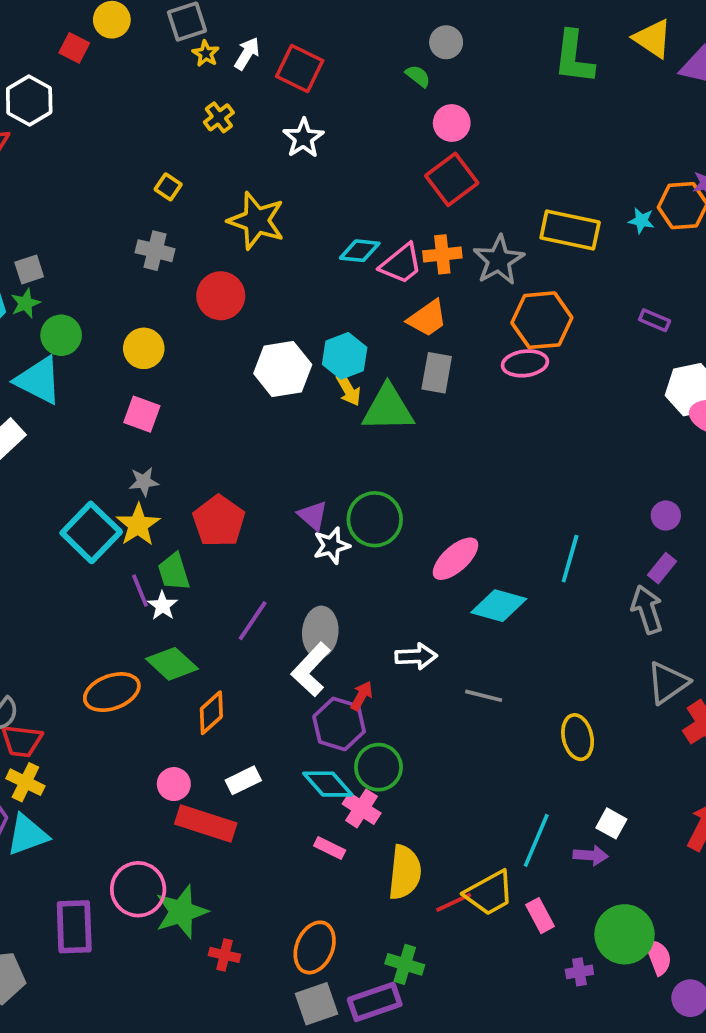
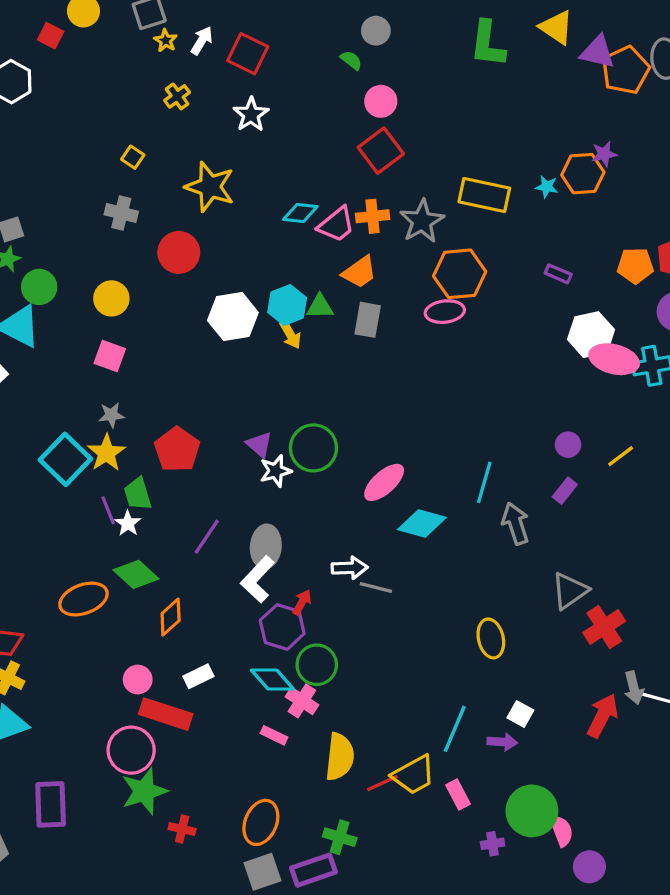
green triangle: (388, 408) -> (320, 307), moved, size x0.6
gray arrow: (647, 609) -> (515, 523), moved
gray line: (484, 696) -> (376, 588), moved
pink circle: (138, 889) -> (131, 750), moved

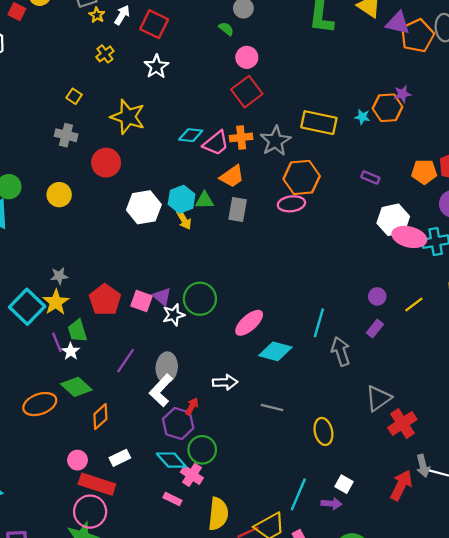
pink square: (110, 356) -> (142, 301), moved
gray line: (376, 588) -> (272, 407), moved
pink circle: (131, 750) -> (90, 512), moved

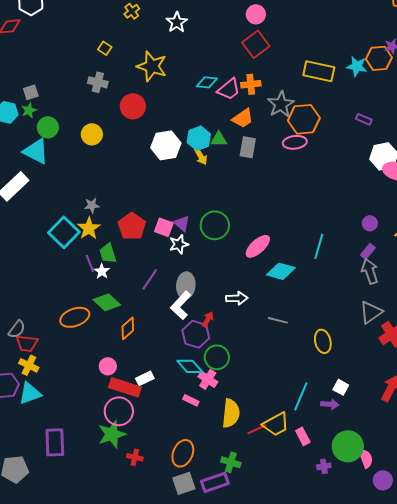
cyan star: (362, 117) -> (357, 66), size x1.5
gray star: (275, 141) -> (281, 104), moved
white star: (174, 315) -> (179, 244), moved
gray arrow: (341, 351) -> (370, 271), moved
white rectangle: (120, 458) -> (145, 378), moved

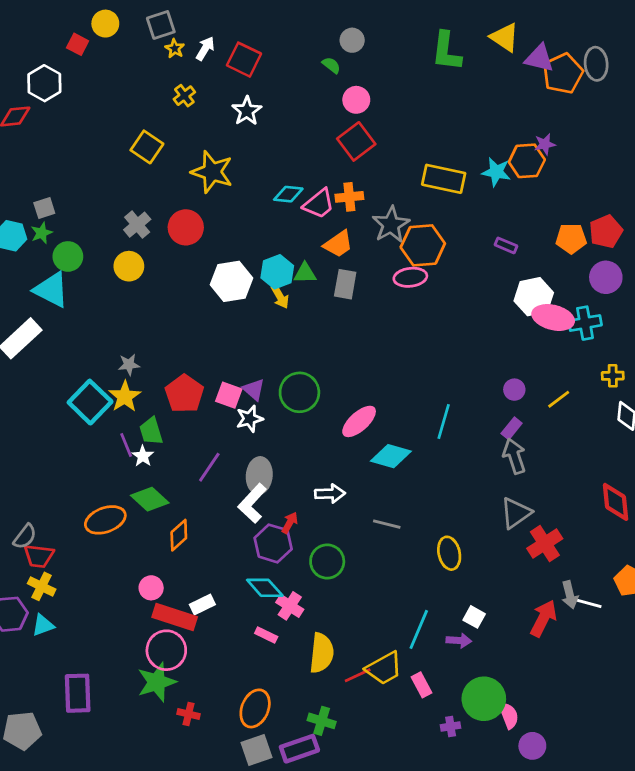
yellow square: (105, 48) -> (147, 147), size x1.6
gray cross: (98, 82) -> (137, 225), moved, turned 36
green circle: (217, 357) -> (327, 561), moved
cyan triangle: (30, 393) -> (43, 625), size x0.7

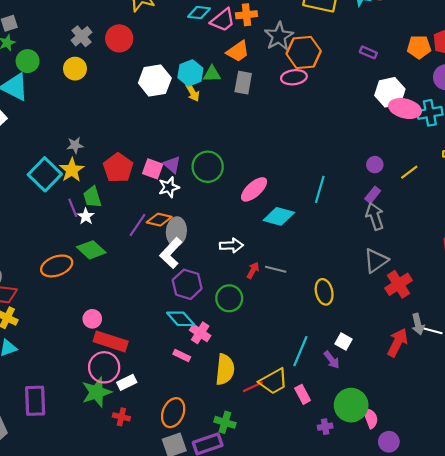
red arrow: (290, 523) -> (253, 270), moved
orange diamond: (179, 535) -> (159, 220), moved, turned 55
white rectangle: (202, 604) -> (127, 382), moved
purple arrow: (459, 641) -> (332, 360), turned 48

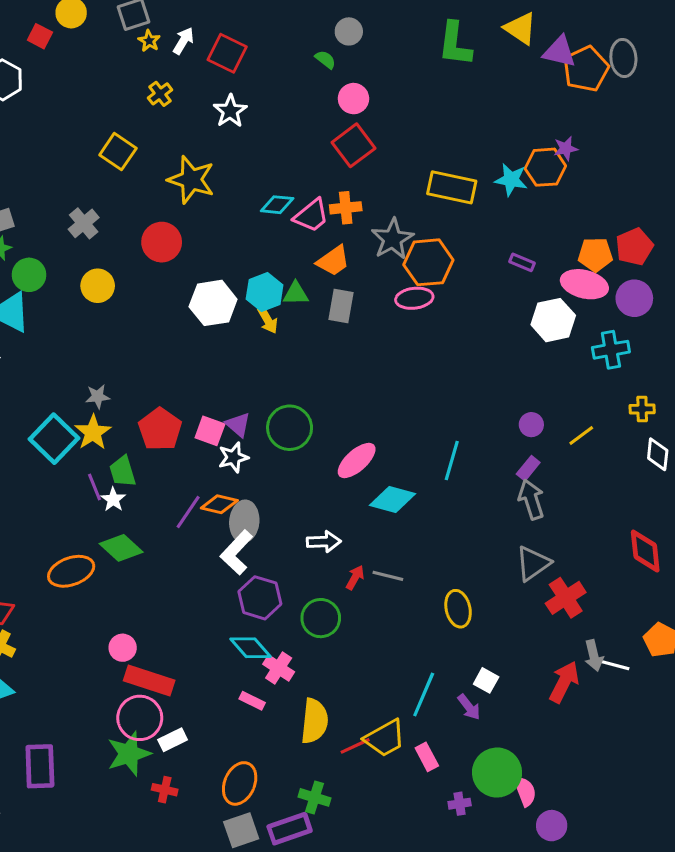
gray cross: (81, 36) -> (84, 223), moved
pink ellipse: (405, 109) -> (584, 284), moved

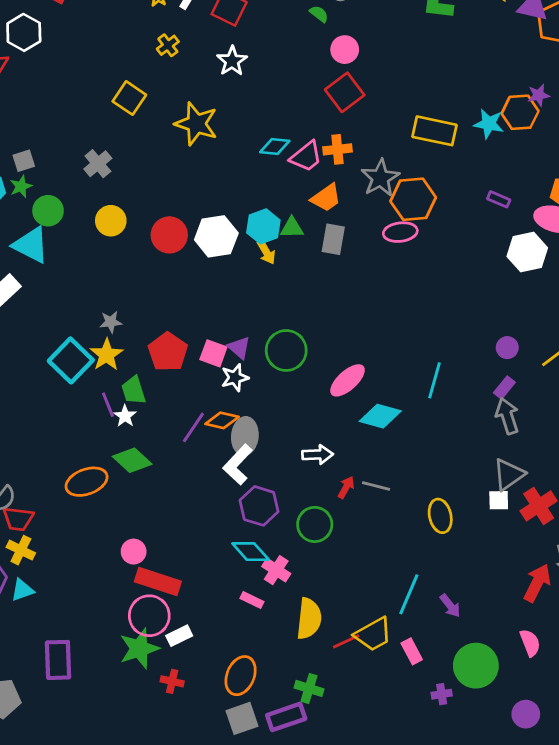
red circle: (162, 242) -> (169, 235), moved
white square: (486, 680) -> (499, 500), moved, turned -30
pink semicircle: (525, 791) -> (530, 643), moved

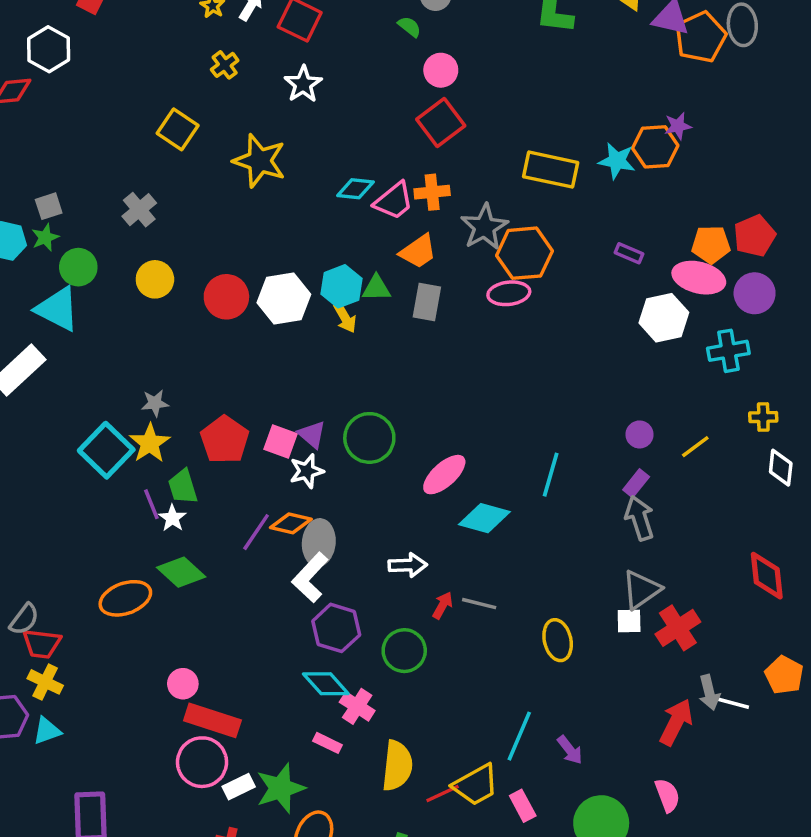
green star: (139, 649) -> (280, 788), moved

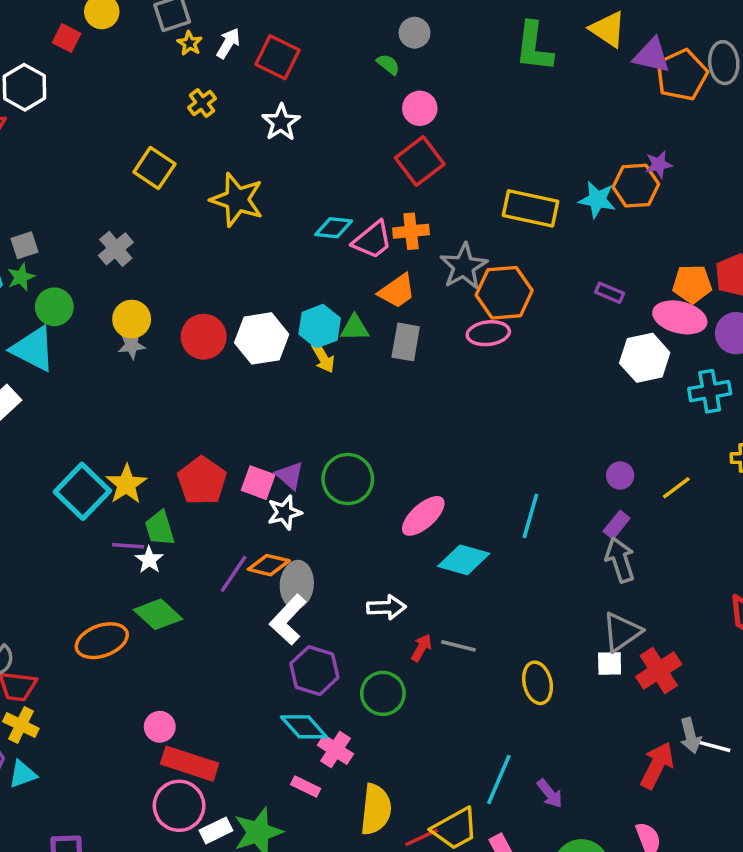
gray star: (155, 403) -> (132, 345), moved
purple line: (151, 504) -> (128, 546), turned -64

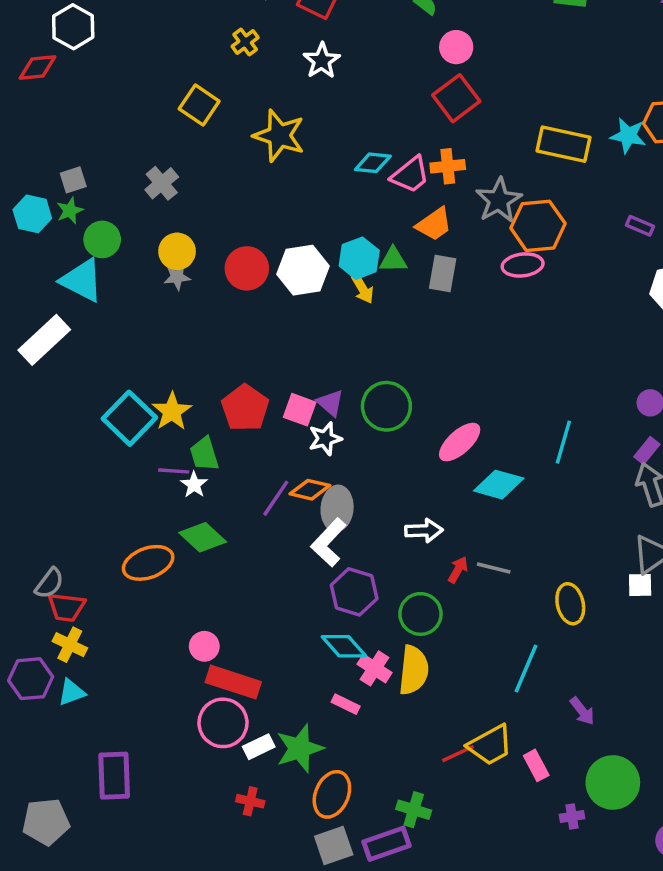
cyan line: (499, 779) -> (526, 668), moved
yellow semicircle: (376, 809) -> (414, 670), moved

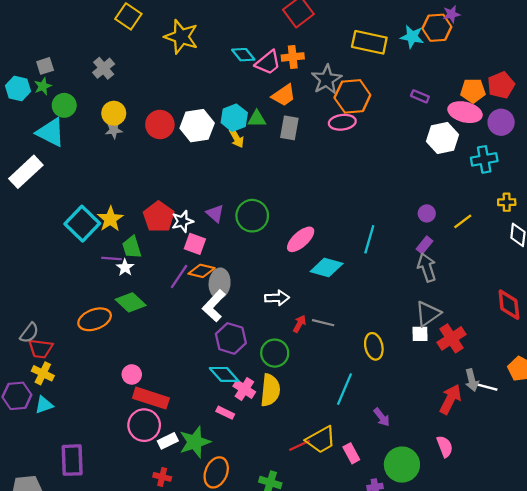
cyan diamond: (373, 163) -> (243, 55), turned 45
pink square: (300, 410) -> (195, 244), moved
white star: (325, 439) -> (182, 221), moved

